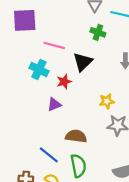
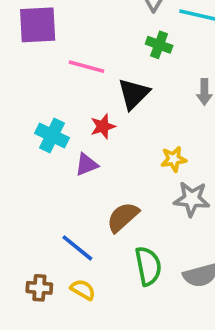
cyan cross: (39, 70) -> (52, 135), moved
brown semicircle: (76, 136) -> (123, 217), turned -50
green semicircle: (78, 166) -> (148, 266), moved

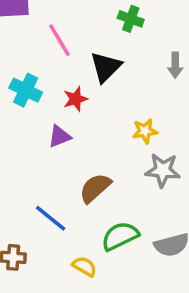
pink line: (86, 67) -> (59, 40), turned 44
cyan cross: (52, 135) -> (26, 90), moved
green semicircle: (148, 266) -> (120, 236), turned -105
yellow semicircle: (83, 290) -> (84, 266), moved

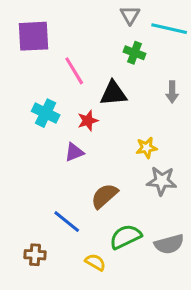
black triangle: (106, 67) -> (113, 93), turned 40

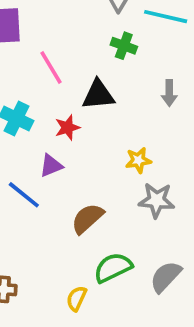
blue line: (67, 222) -> (24, 195), moved
gray semicircle: (169, 244) -> (166, 277), turned 148
yellow semicircle: (95, 262) -> (77, 298), turned -95

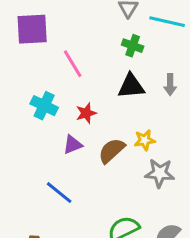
black triangle: (98, 95) -> (131, 86), moved
blue line: (24, 195) -> (59, 193), moved
brown semicircle: (87, 218) -> (112, 151), moved

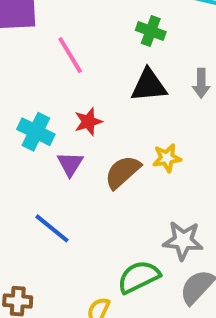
cyan cross: (44, 106) -> (36, 132), moved
purple triangle: (73, 145) -> (70, 164), turned -36
gray star: (160, 173) -> (183, 241), moved

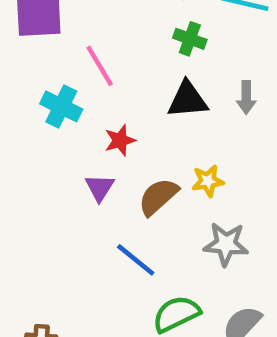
cyan cross: (36, 132) -> (61, 106), moved
blue line: (52, 228) -> (136, 260), moved
gray star: (183, 241) -> (226, 244), moved

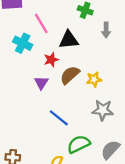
gray arrow: (246, 97) -> (106, 30), moved
black triangle: (188, 100) -> (69, 40), moved
brown semicircle: (158, 197) -> (70, 75), moved

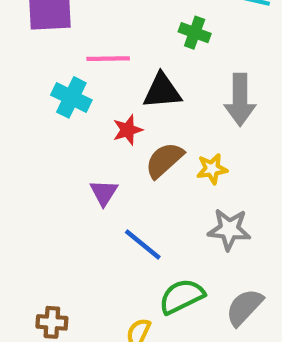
pink line: (41, 23) -> (108, 59), turned -60
gray arrow: (106, 30) -> (240, 100), moved, size x1.6
purple triangle: (41, 83) -> (104, 193), moved

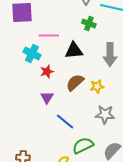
red star: (128, 130) -> (47, 72), moved

